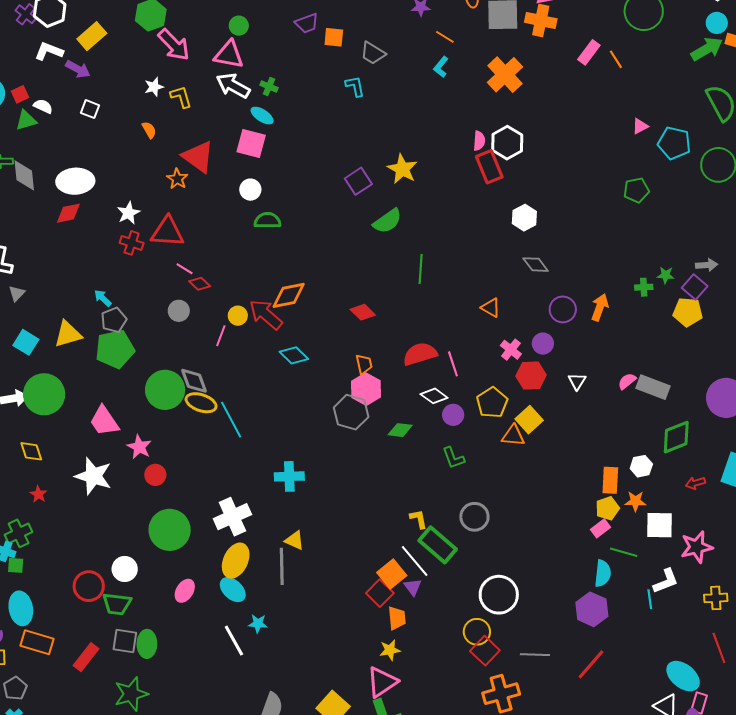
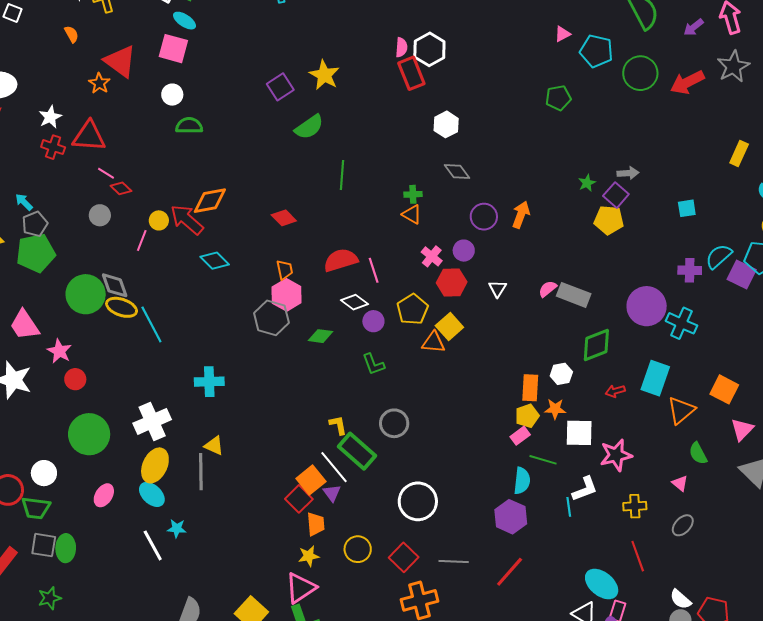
green star: (666, 275) -> (587, 183), turned -30
green cross: (644, 287) -> (413, 194), moved
yellow circle: (477, 632) -> (358, 549), moved
green star: (131, 694) -> (50, 598), size x0.7

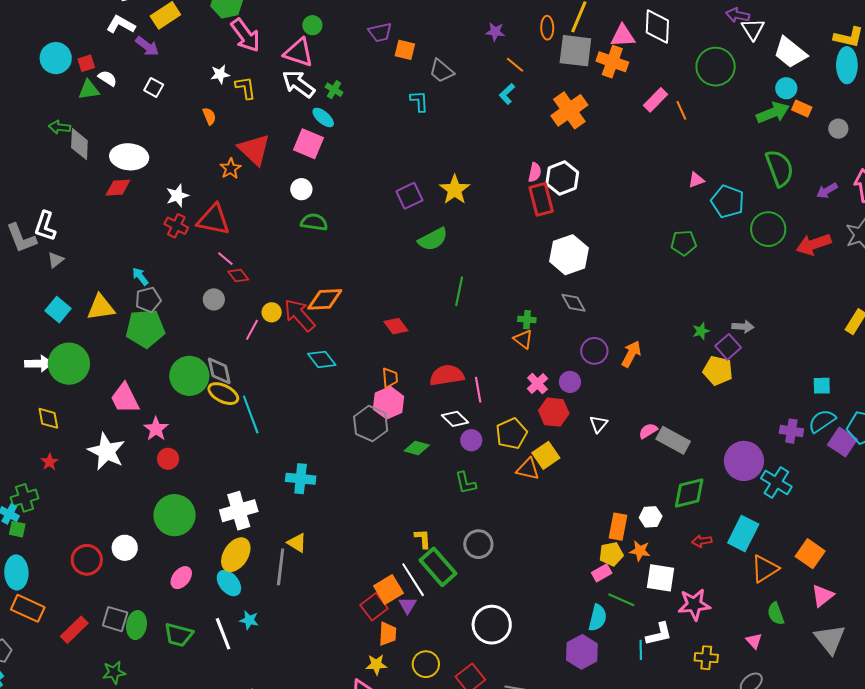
white hexagon: (446, 124) -> (569, 255), size x1.5
cyan square: (687, 208) -> (822, 386), moved
green trapezoid: (36, 508) -> (179, 635), moved

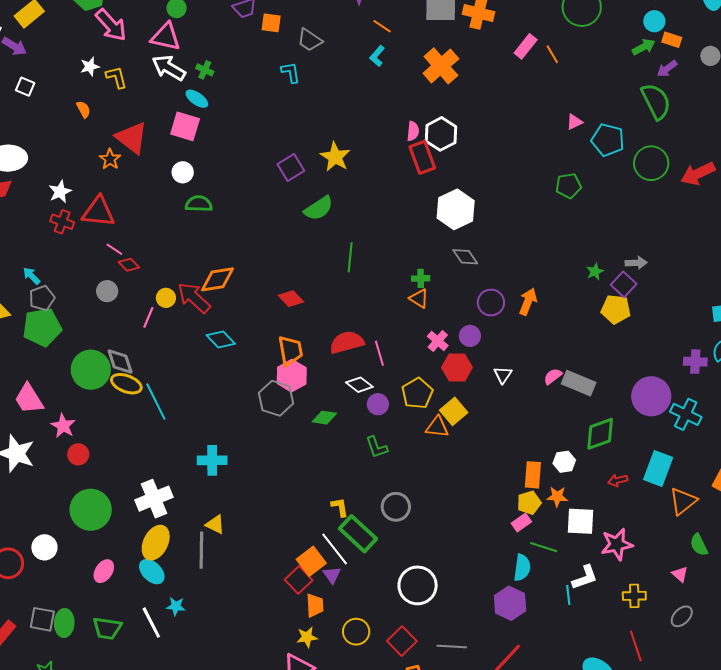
green arrow: (773, 113) -> (644, 47), size x0.7
purple arrow: (827, 191) -> (667, 69), moved
orange trapezoid: (390, 378) -> (290, 351), size x1.5

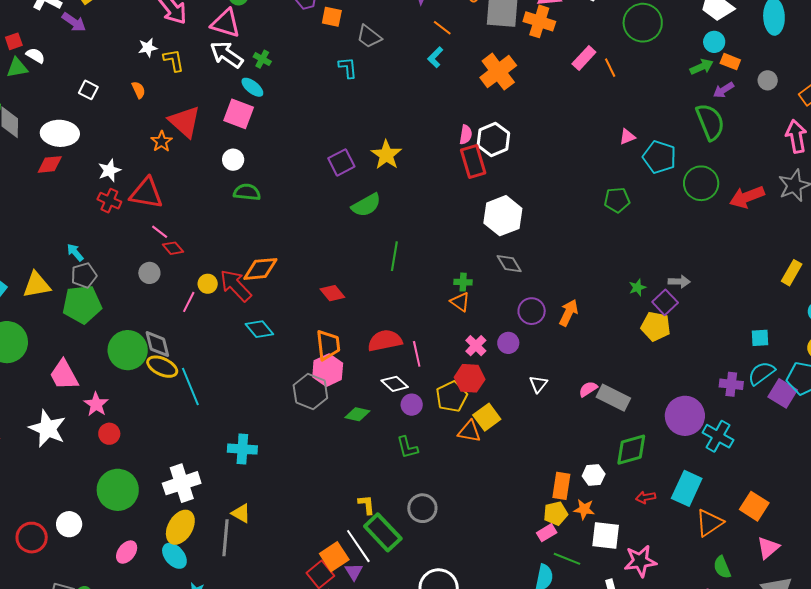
white square: (25, 87) -> (88, 90), moved
red hexagon: (457, 368) -> (470, 378), moved

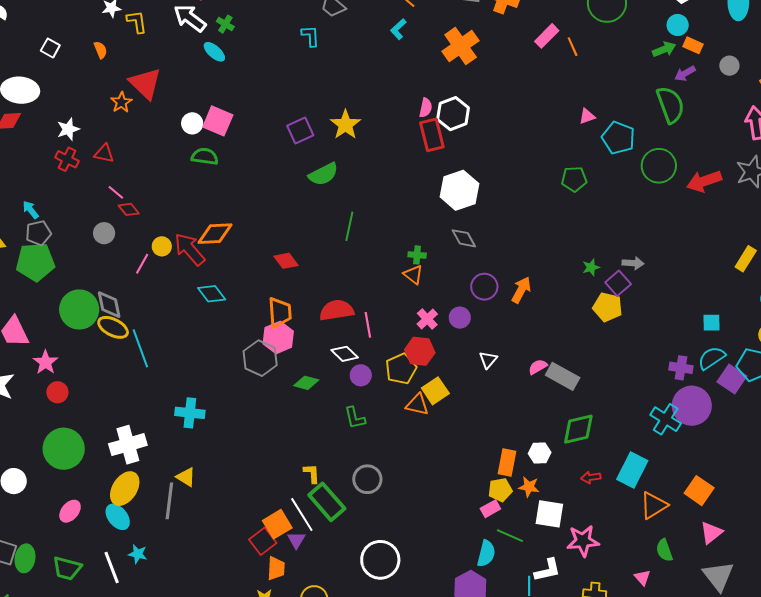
pink square: (239, 114) -> (218, 121), moved
red triangle: (146, 193) -> (104, 153), size x0.6
purple circle: (685, 416) -> (692, 406), moved

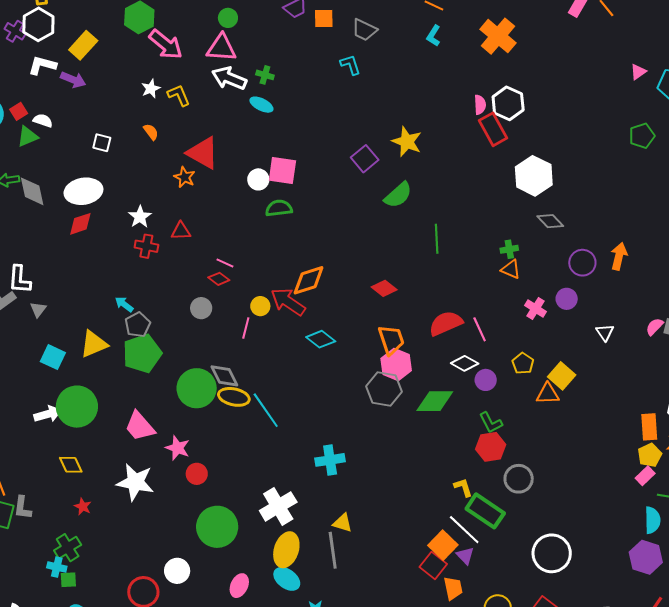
pink line: (116, 192) -> (225, 263), moved
red hexagon: (420, 351) -> (491, 447), moved
yellow pentagon: (401, 369) -> (523, 363), size x0.7
green diamond: (306, 383) -> (435, 401), size x1.5

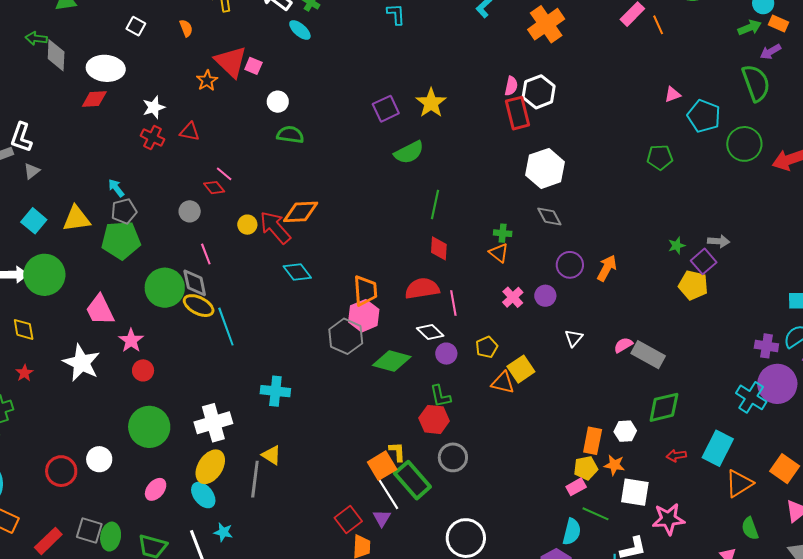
pink square: (282, 171) -> (253, 66), moved, size x0.6
red diamond: (384, 288) -> (439, 248), moved, turned 40
pink line: (246, 328) -> (206, 254), moved, turned -50
orange square: (443, 545) -> (382, 466), moved

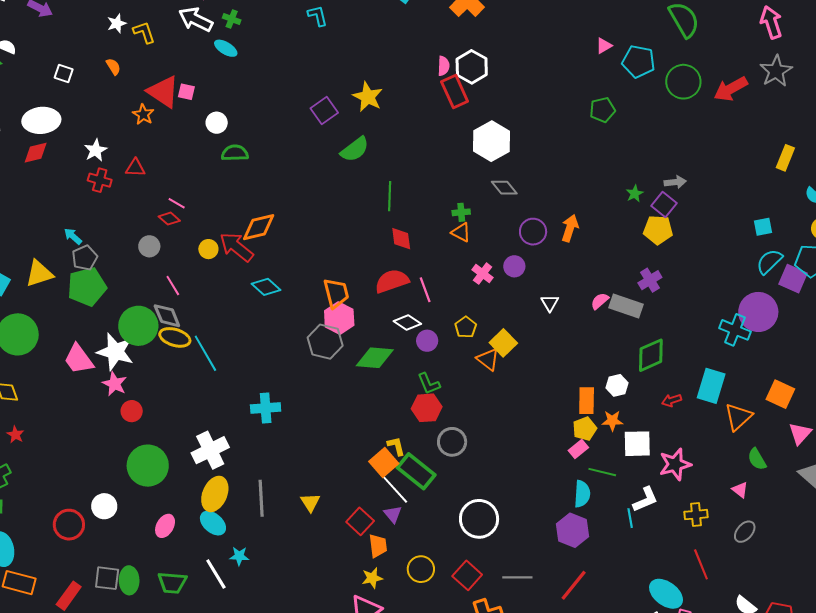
purple cross: (766, 346) -> (650, 280), moved, turned -30
white star: (81, 363) -> (115, 352), moved
orange triangle: (503, 383) -> (488, 359), turned 35
yellow triangle: (271, 455) -> (310, 502), moved, turned 35

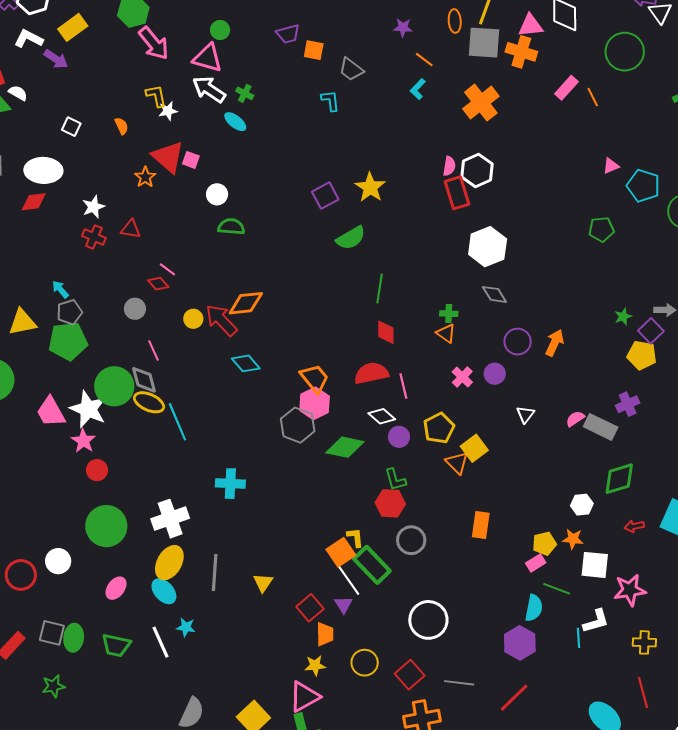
white star: (117, 23) -> (168, 111), moved
orange trapezoid: (336, 293) -> (315, 378), turned -32
yellow pentagon: (466, 327) -> (439, 428), size x1.4
orange rectangle: (587, 401) -> (481, 525), moved

